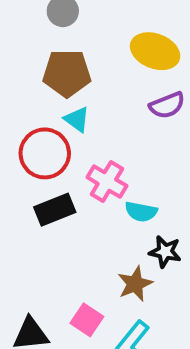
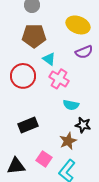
cyan triangle: (77, 119) -> (49, 59), moved
pink cross: (107, 182) -> (59, 79), moved
black rectangle: (55, 210) -> (28, 125), moved

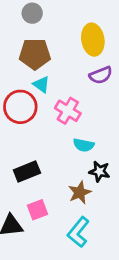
yellow ellipse: (78, 25) -> (93, 40), turned 60
cyan triangle: (49, 59) -> (41, 84), moved
pink square: (44, 159) -> (37, 210), moved, turned 35

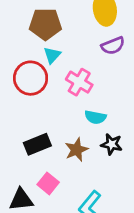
cyan triangle: (41, 84) -> (52, 55), turned 36
brown star: (80, 193) -> (76, 150), moved
pink square: (37, 210) -> (48, 183), turned -30

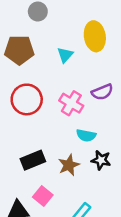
brown pentagon: (45, 24) -> (19, 50), moved
purple semicircle: (113, 46) -> (102, 92), moved
cyan triangle: (52, 55) -> (65, 55), moved

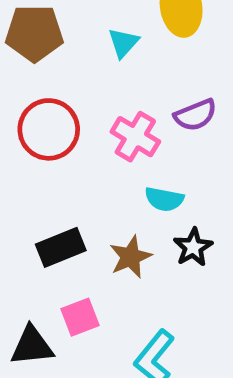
black star: (101, 160) -> (193, 247), turned 30
pink square: (43, 196) -> (80, 317), turned 30

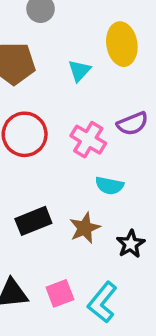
black star: (193, 247) -> (131, 244), moved
pink square: (80, 317) -> (60, 293), moved

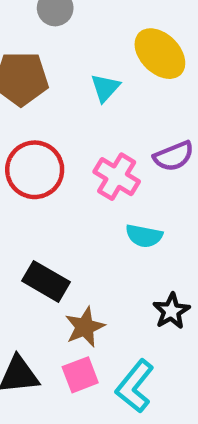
yellow ellipse: (122, 44) -> (160, 54), turned -36
black rectangle: (33, 221) -> (46, 281), turned 52
brown star: (85, 228) -> (85, 327), moved

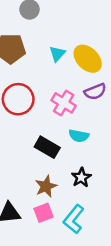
yellow ellipse: (160, 54) -> (88, 59), moved
black rectangle: (46, 281) -> (47, 147), moved
black star: (171, 311) -> (81, 177), moved

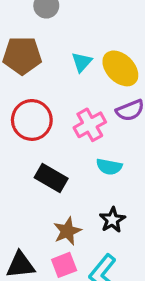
pink cross: (64, 103) -> (90, 125), turned 30
black rectangle: (47, 147) -> (51, 178), moved

